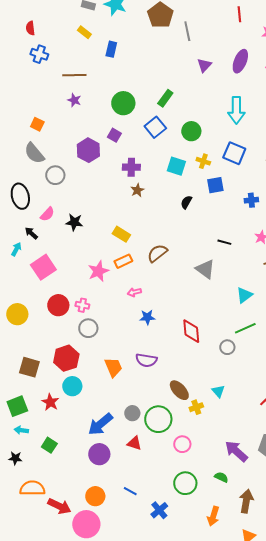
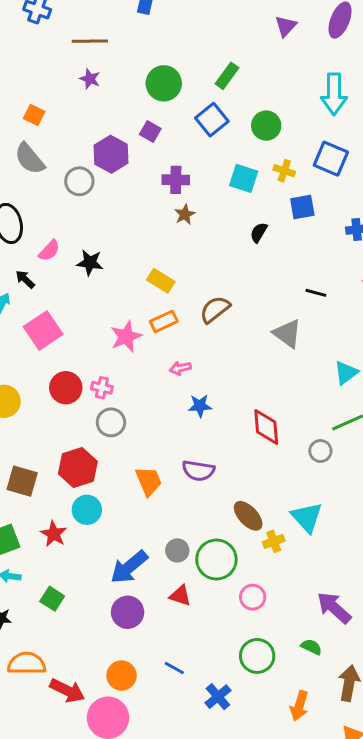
gray circle: (55, 175) -> (79, 181), moved
cyan triangle: (218, 391) -> (307, 517), size x1.6

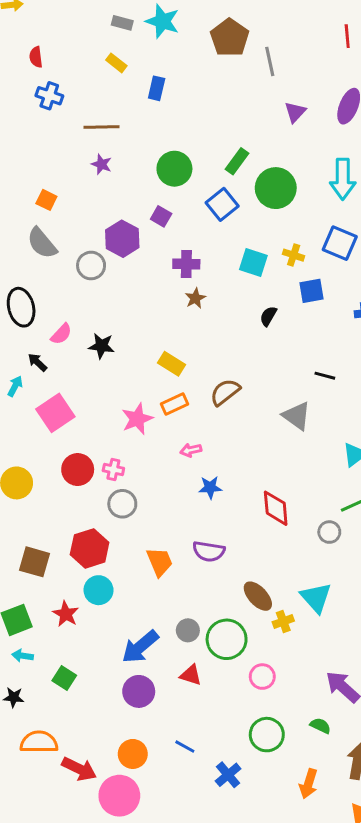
green circle: (266, 126) -> (276, 188), moved, size x1.4

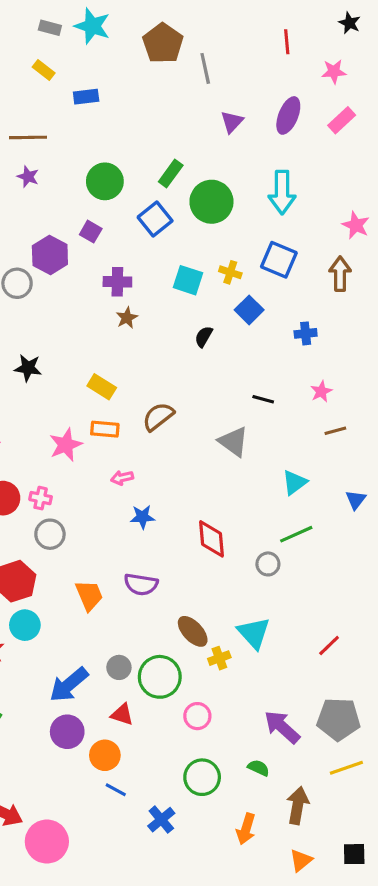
blue rectangle: (157, 88) -> (86, 97), turned 70
blue square: (311, 291) -> (249, 310), turned -35
orange rectangle: (174, 404) -> (105, 429), turned 30
orange circle: (133, 754) -> (105, 755), moved

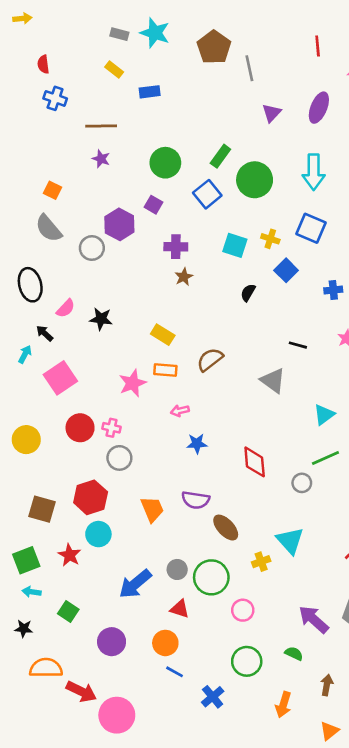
brown ellipse: (193, 631) -> (226, 528), moved
purple circle: (67, 732) -> (112, 642), moved
brown arrow: (298, 805) -> (327, 685), size x0.7

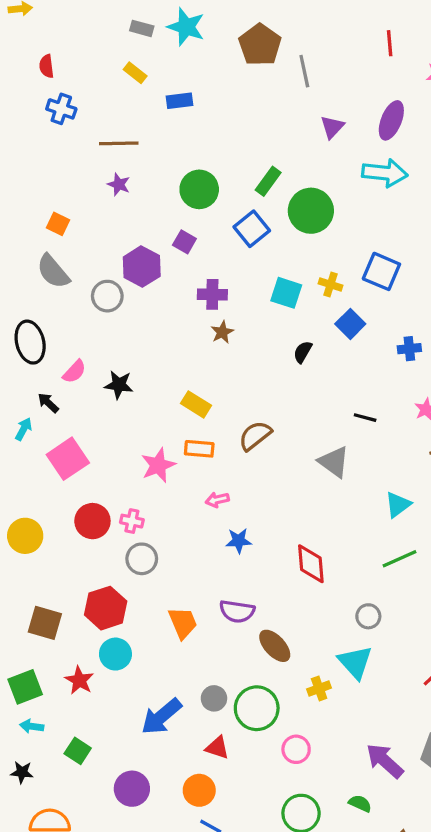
cyan arrow: (314, 172) -> (385, 173), moved, turned -84
gray circle: (302, 483) -> (368, 616), moved

